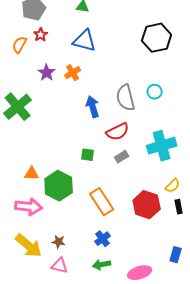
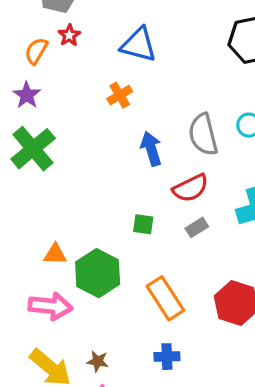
purple star: (47, 73) -> (27, 95), moved
blue cross: (103, 239) -> (167, 357), turned 35

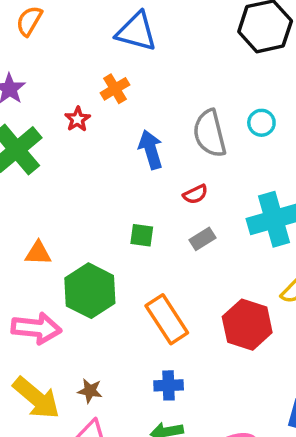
red star: (69, 35) -> (77, 119), moved
orange semicircle: (36, 51) -> (29, 21), moved
red semicircle: (191, 188) -> (195, 194), size x0.6
orange triangle: (55, 254) -> (38, 253), moved

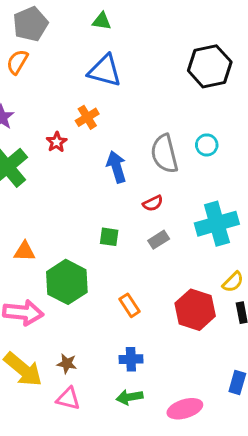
orange rectangle: (167, 319) -> (129, 305), size x0.6

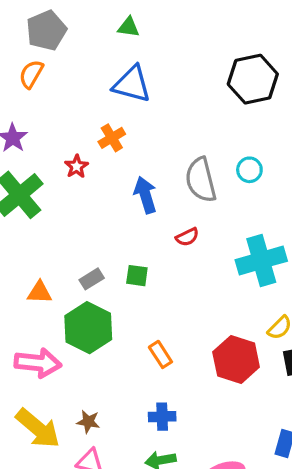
gray rectangle: (159, 240) -> (92, 279), moved

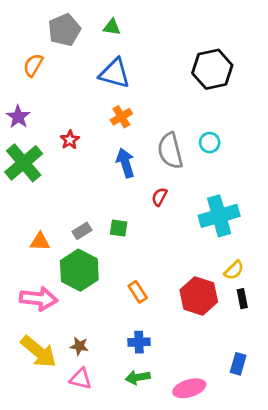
gray pentagon: (46, 30) -> (64, 30), moved
orange cross: (112, 138) -> (121, 117), moved
red semicircle: (187, 237) -> (159, 197), turned 144

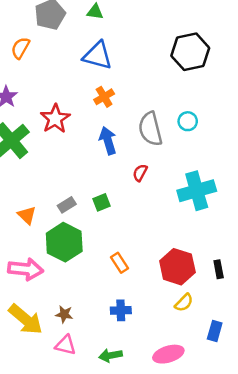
red star: (70, 140) -> (55, 119), size x1.6
green square: (119, 228) -> (101, 202), turned -30
orange triangle: (40, 242) -> (27, 215), turned 42
yellow semicircle: (234, 270) -> (184, 303), moved
green arrow: (138, 377) -> (110, 355), moved

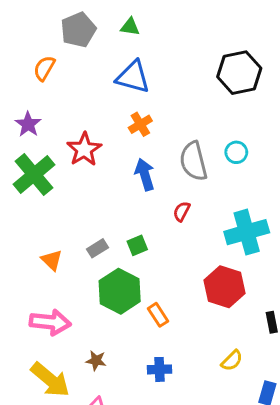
green hexagon: (64, 242) -> (120, 291), moved
red hexagon: (177, 267) -> (224, 287), moved
brown star: (64, 314) -> (96, 361), moved

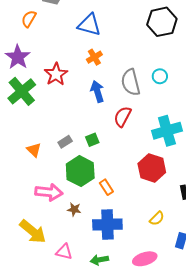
purple star: (28, 124) -> (18, 57), size x1.4
red semicircle: (182, 211) -> (123, 117), size x1.5
pink arrow: (50, 322) -> (49, 192), moved
brown star: (96, 361) -> (74, 209), moved
blue cross: (160, 369) -> (107, 225), size x1.8

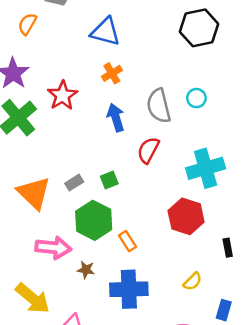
orange triangle: (34, 150) -> (34, 193), size x1.8

